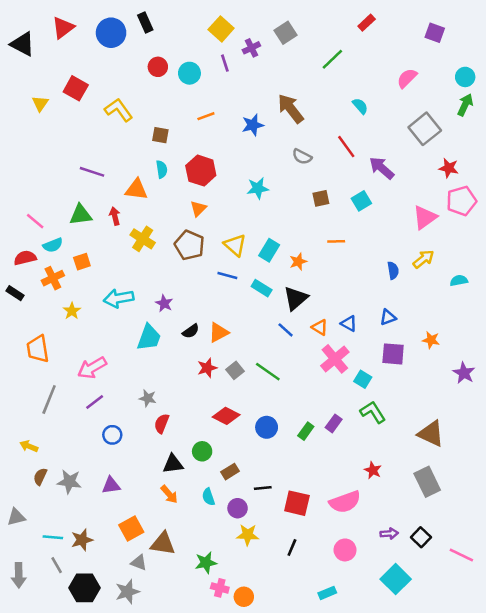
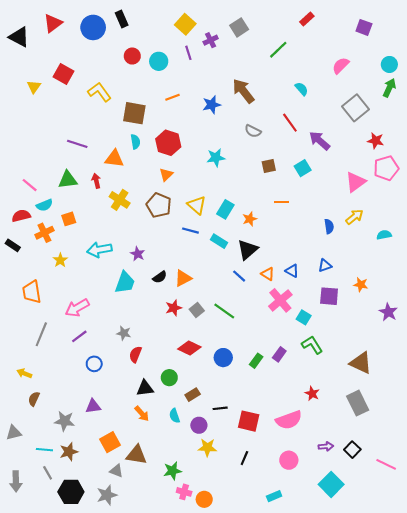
brown square: (160, 135) -> (134, 113), size x1.6
gray star: (69, 482) -> (65, 421), moved

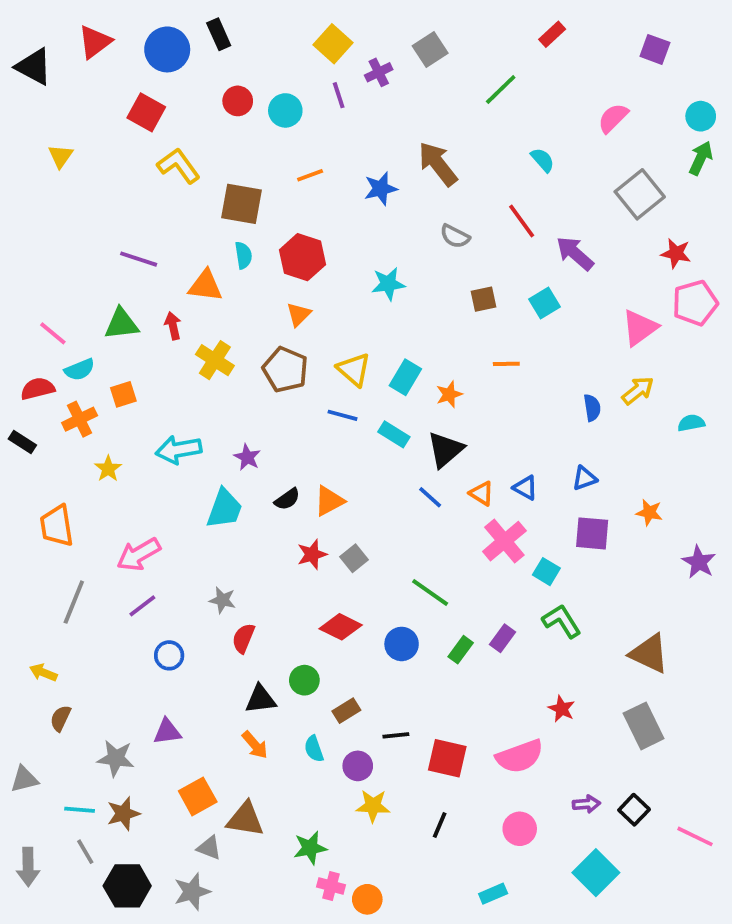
red square: (63, 74) -> (146, 112), moved
green line: (224, 311) -> (430, 593), moved

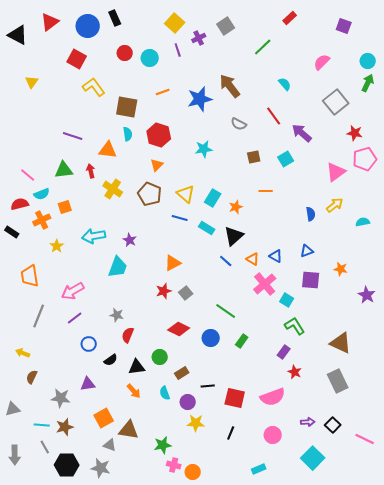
blue star: (381, 189) -> (200, 99), size x1.4
black semicircle: (287, 499) -> (111, 360), moved
purple rectangle: (503, 638) -> (284, 352), moved
gray star: (192, 892) -> (101, 468), turned 30

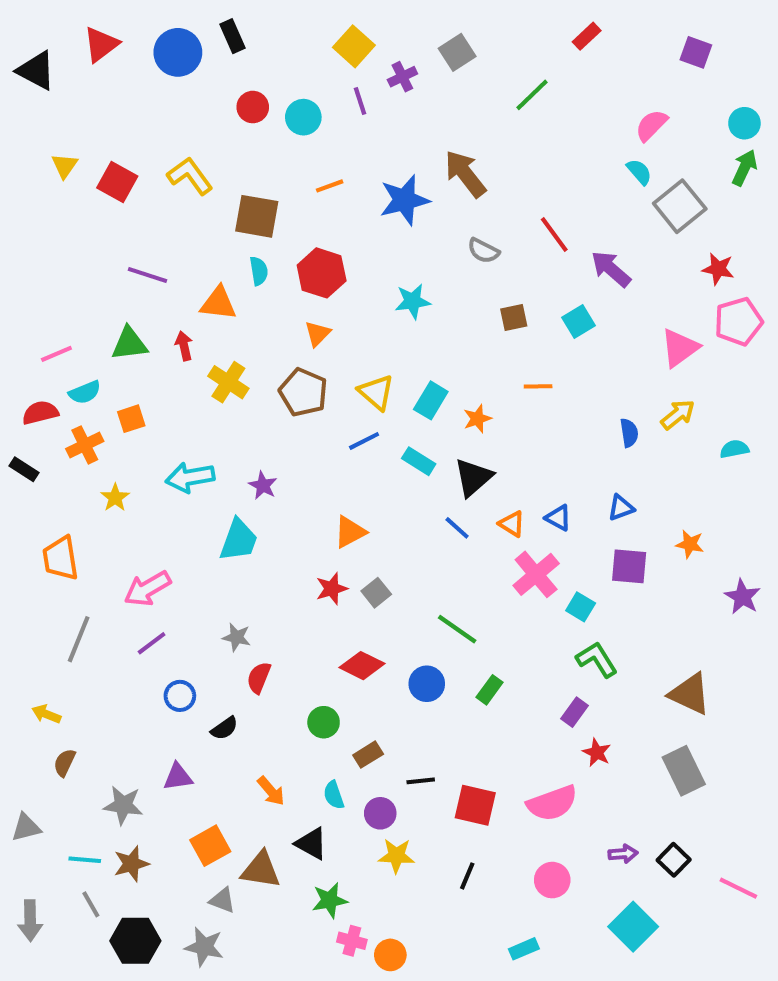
red square: (77, 59) -> (117, 182), moved
cyan semicircle: (285, 84) -> (639, 172), moved
pink line: (28, 175) -> (56, 354), turned -63
blue line: (180, 218) -> (364, 441), turned -42
black triangle: (137, 367) -> (311, 844), moved, turned 36

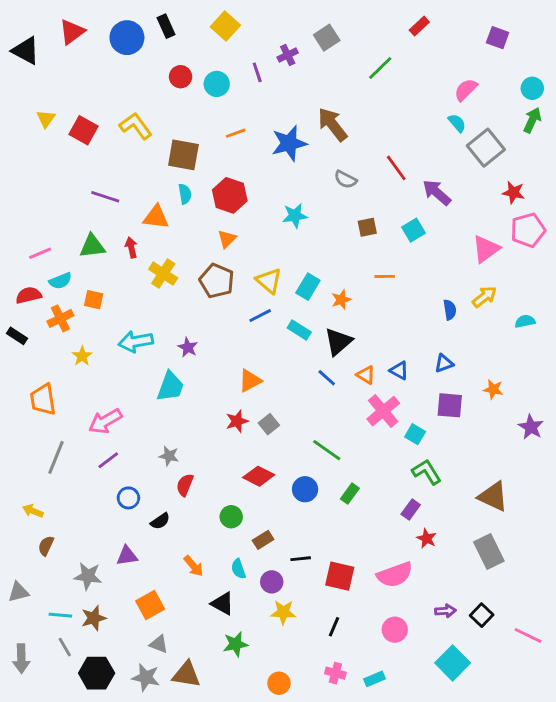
yellow square: (354, 46) -> (225, 26), moved
orange square: (131, 419) -> (94, 300), turned 30
brown triangle: (261, 870) -> (186, 675), moved
pink cross: (352, 941) -> (335, 673), moved

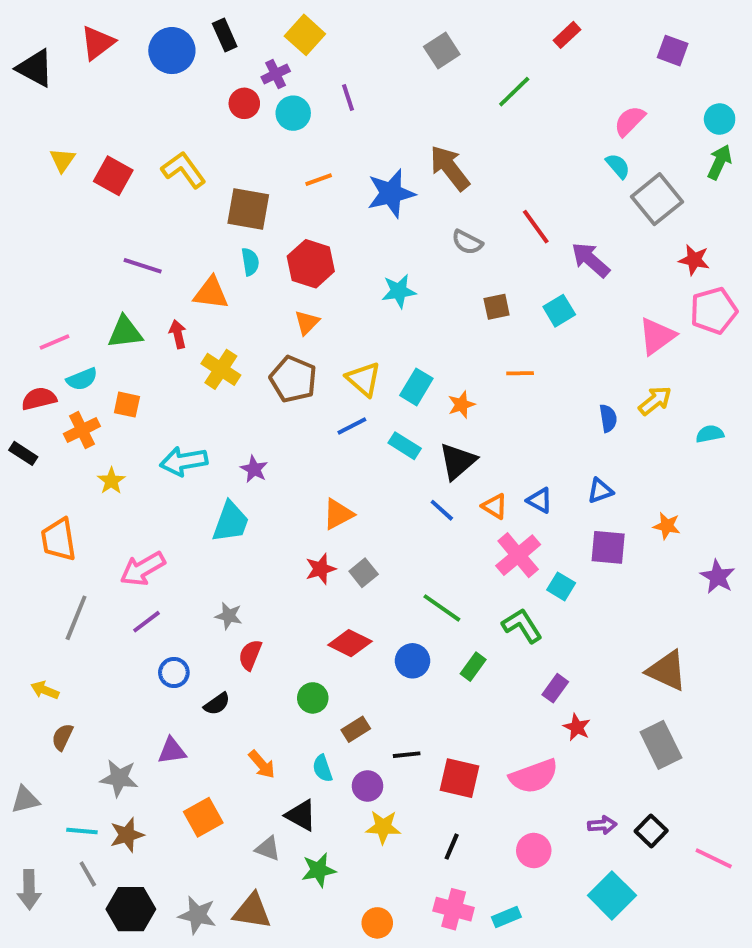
purple cross: (288, 55) -> (276, 74), moved
green L-shape: (427, 472) -> (522, 626), moved
gray triangle: (159, 644) -> (268, 849), moved
pink cross: (335, 673) -> (454, 909), size x1.4

